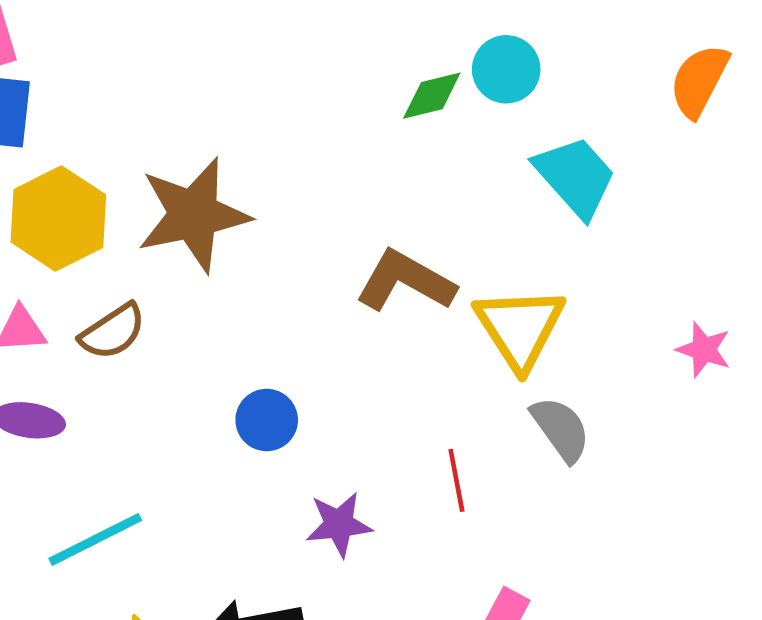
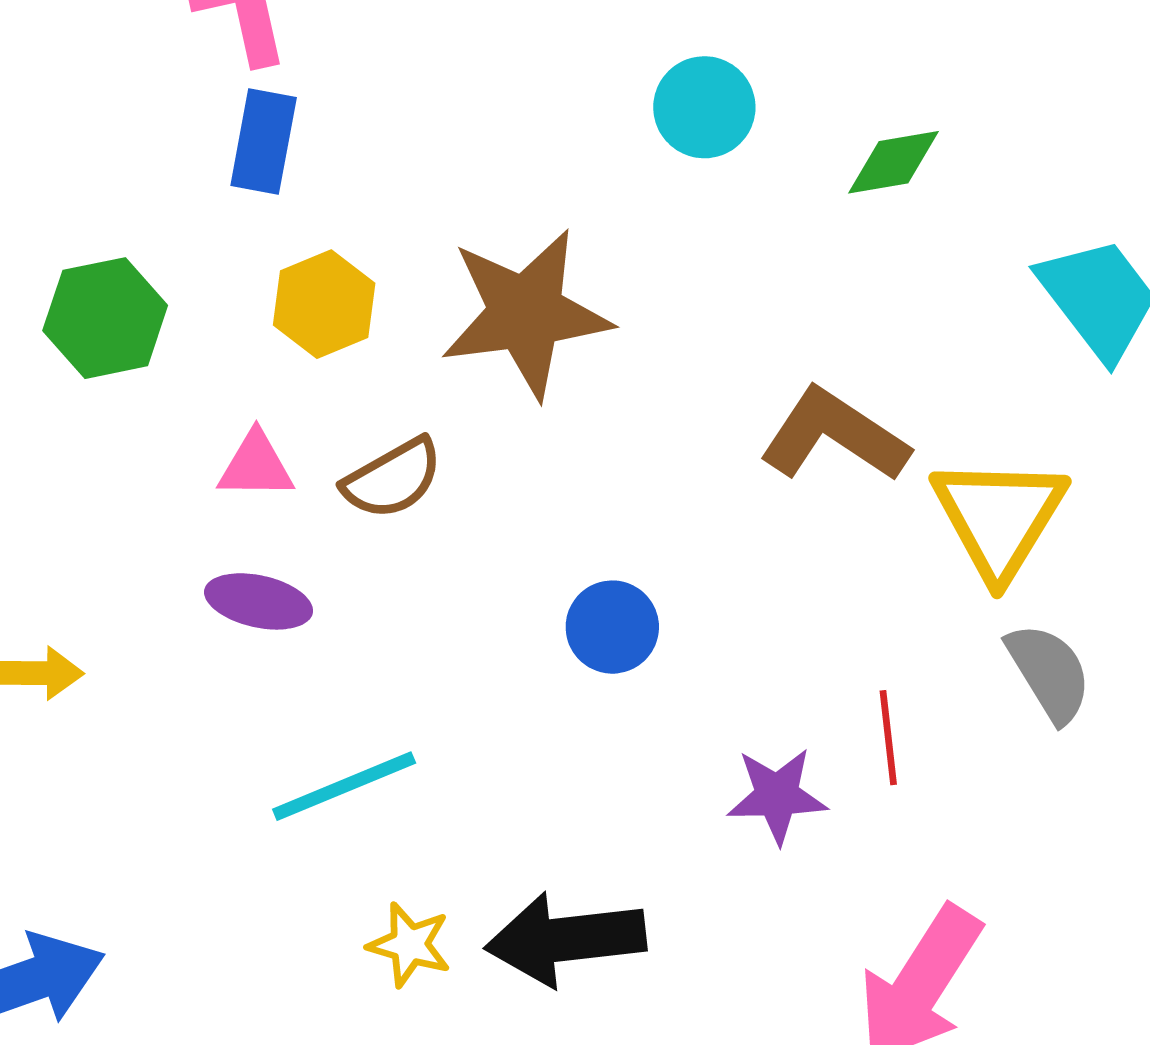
cyan circle: (506, 69) -> (704, 107), moved
yellow hexagon: (58, 218) -> (324, 304), size x0.7
purple star: (339, 524) -> (777, 796), moved

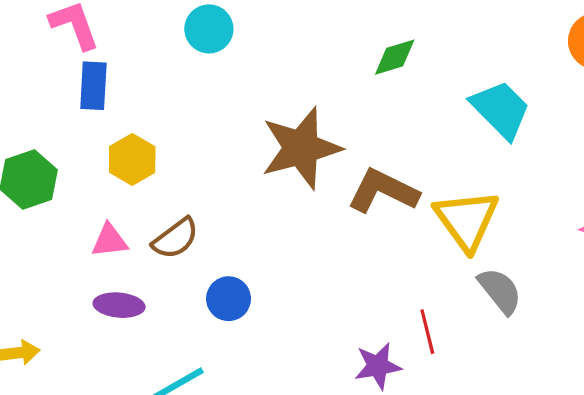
cyan circle: (704, 107) -> (209, 29), moved
brown star: (526, 313) -> (301, 148), moved
blue circle: (612, 627) -> (229, 299), moved

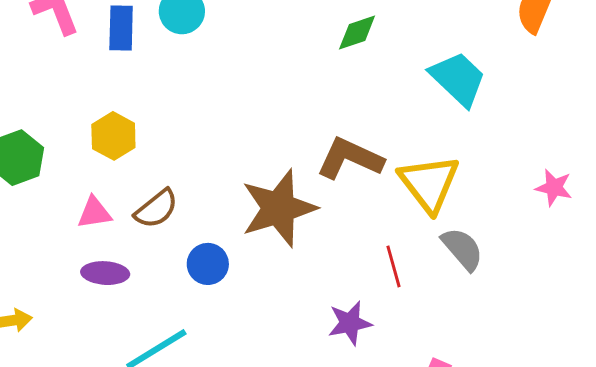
blue rectangle: (93, 86) -> (121, 28), moved
brown star: (301, 148) -> (279, 208), moved
red line: (427, 332) -> (394, 266), moved

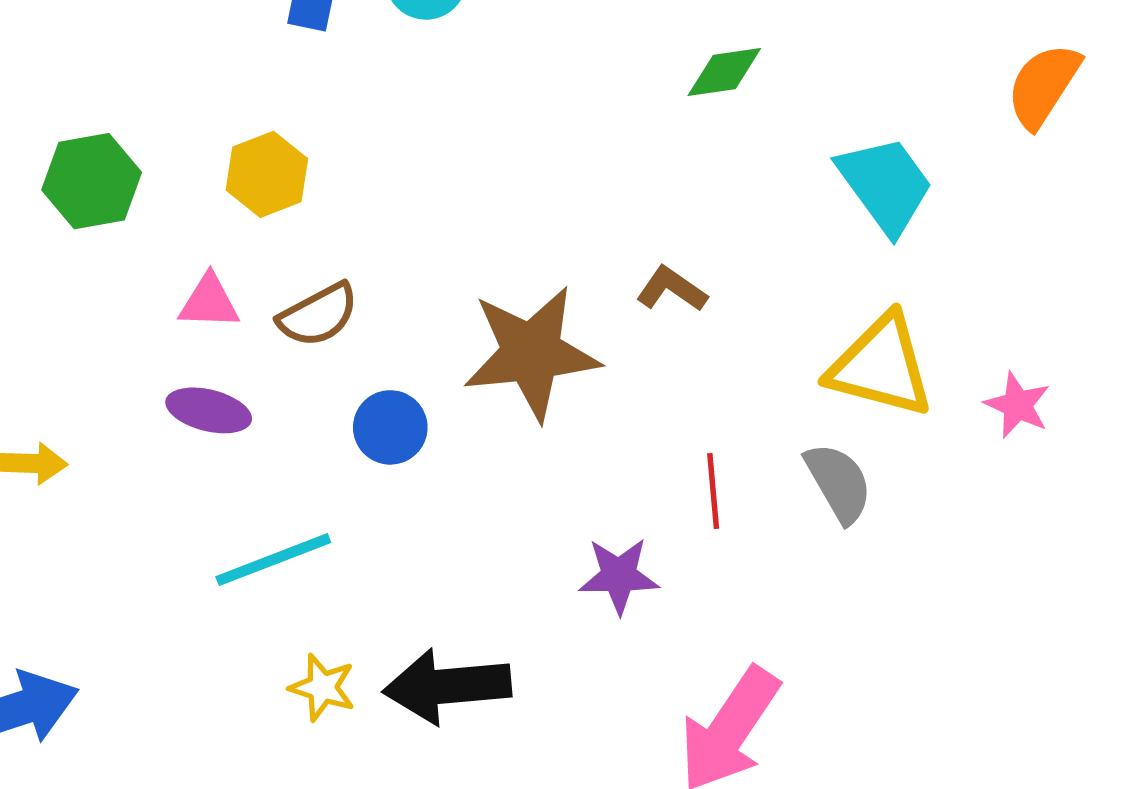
brown L-shape: (350, 158) -> (672, 289), size x0.6
yellow triangle: (429, 183) -> (881, 366), moved, turned -48

